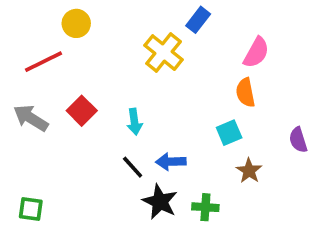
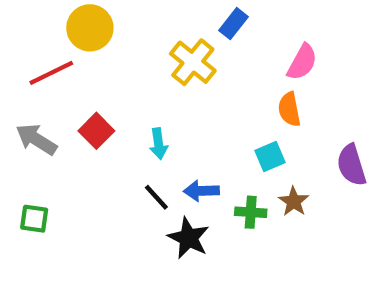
yellow circle: (76, 23) -> (90, 28), size x1.4
purple semicircle: (298, 140) -> (351, 165), size x1.4
green cross: (205, 207) -> (251, 212), moved
green square: (31, 209) -> (34, 219), moved

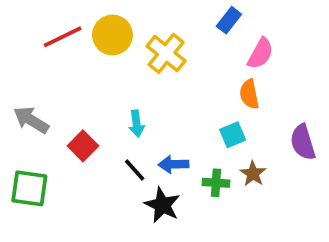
blue rectangle: (234, 24) -> (229, 20), moved
yellow circle: (90, 28) -> (112, 35), moved
red line: (51, 73) -> (63, 37), moved
red square: (96, 131) -> (83, 146), moved
green square: (34, 219) -> (29, 188), size x1.5

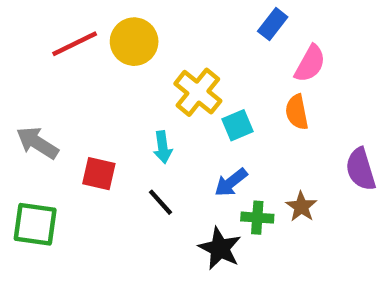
yellow cross: (166, 53) -> (198, 92), moved
cyan square: (233, 135) -> (237, 125), moved
red square: (83, 146) -> (99, 174), turned -32
blue arrow: (173, 164) -> (231, 182), moved, turned -36
black star: (162, 205) -> (220, 248), moved

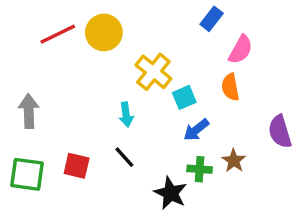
gray arrow: (37, 143) -> (29, 111), turned 56
red square: (99, 174) -> (77, 166), moved
blue arrow: (231, 182) -> (196, 130), moved

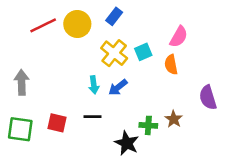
blue rectangle: (212, 19) -> (114, 16), moved
cyan square: (184, 97) -> (143, 52), moved
blue arrow: (196, 130) -> (118, 87), moved
black line: (124, 157) -> (93, 117), turned -48

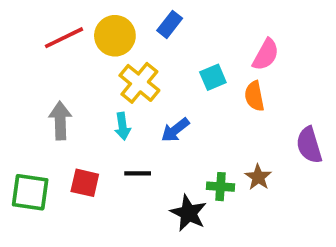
yellow cross: (114, 53) -> (139, 83), moved
gray arrow: (22, 82) -> (60, 121), moved
cyan arrow: (94, 85) -> (122, 126), moved

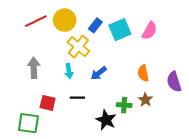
blue rectangle: (170, 24) -> (95, 25), moved
cyan square: (213, 77) -> (120, 30), moved, size x1.5
orange semicircle: (254, 96) -> (143, 73), moved
green square: (30, 192) -> (28, 123), moved

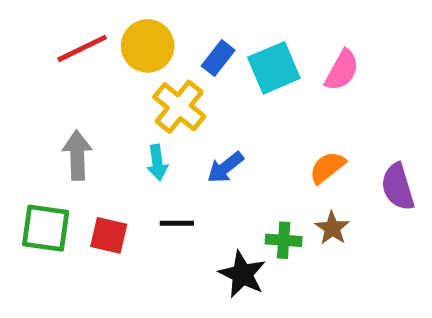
orange semicircle: (143, 73) -> (327, 167), turned 63
green square: (28, 123) -> (46, 228), moved

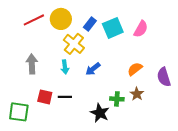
black line: (177, 223) -> (65, 97), moved
green square: (46, 228) -> (19, 112), moved

